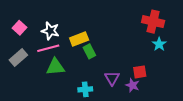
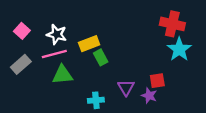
cyan star: (159, 44) -> (179, 49), size x1.5

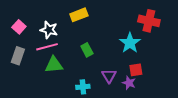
yellow rectangle: (89, 44) -> (79, 15), moved
cyan star: (179, 49) -> (130, 43), moved
gray rectangle: (21, 64) -> (18, 56), turned -30

